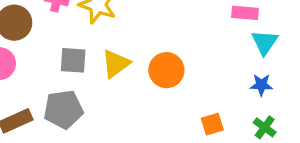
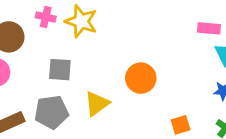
yellow triangle: (116, 64) -> (97, 104), moved

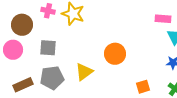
gray square: (60, 70) -> (48, 48), moved

